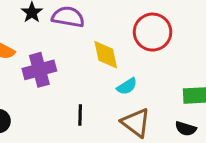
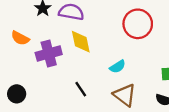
yellow diamond: (106, 55) -> (81, 42), moved
black line: (80, 115) -> (81, 89), turned -35

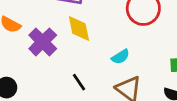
purple cross: (49, 54) -> (43, 42), turned -30

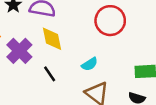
black line: (79, 82) -> (50, 74), moved

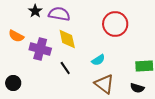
purple cross: (19, 51) -> (40, 49), turned -30

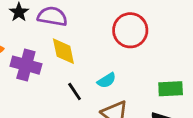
black line: (65, 68) -> (75, 92), moved

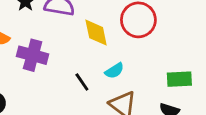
yellow diamond: (63, 51) -> (96, 33), moved

